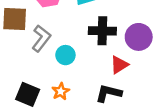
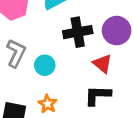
red triangle: (119, 65) -> (102, 64), turned -36

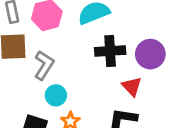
cyan circle: (45, 65) -> (56, 95), moved

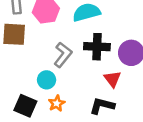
gray L-shape: (44, 65) -> (63, 55), moved

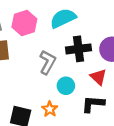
cyan circle: (47, 80) -> (66, 86), moved

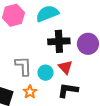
gray L-shape: (48, 62) -> (23, 66), moved, turned -35
red triangle: (98, 77) -> (65, 67), moved

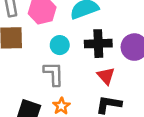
cyan circle: (46, 73) -> (60, 45), moved

